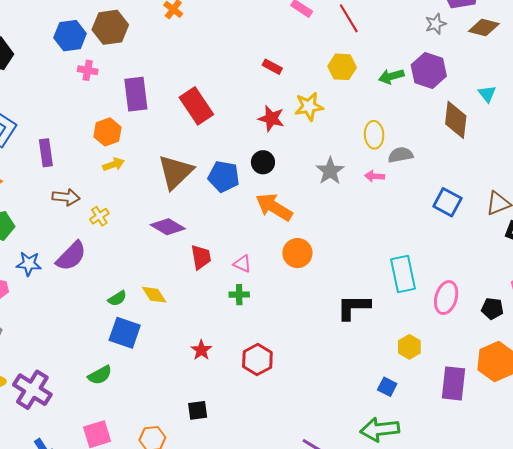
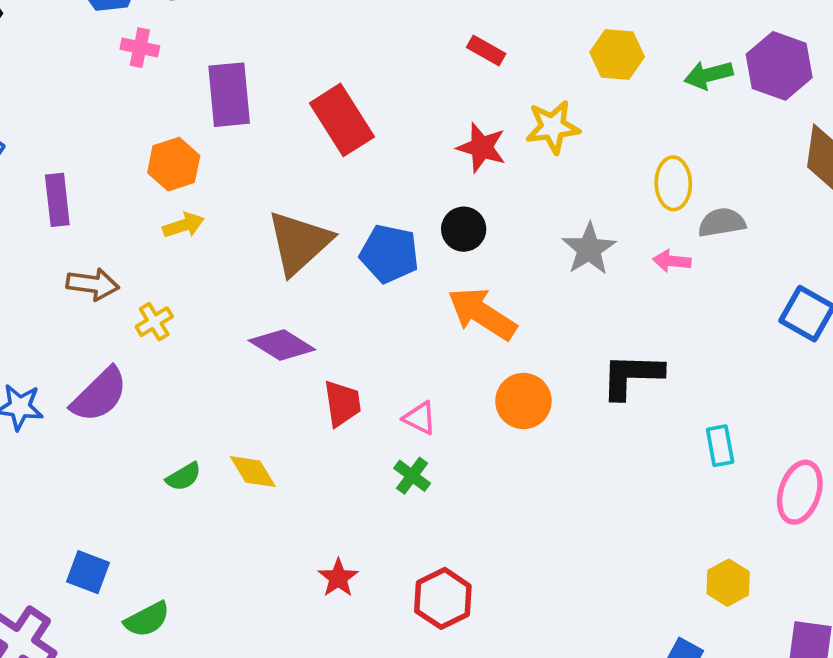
cyan rectangle: (403, 274) -> (720, 446), size x0.6
green cross: (239, 295) -> (412, 476), turned 36
black L-shape: (353, 307) -> (632, 376), moved
blue square: (125, 333) -> (88, 572), moved, size x0.7

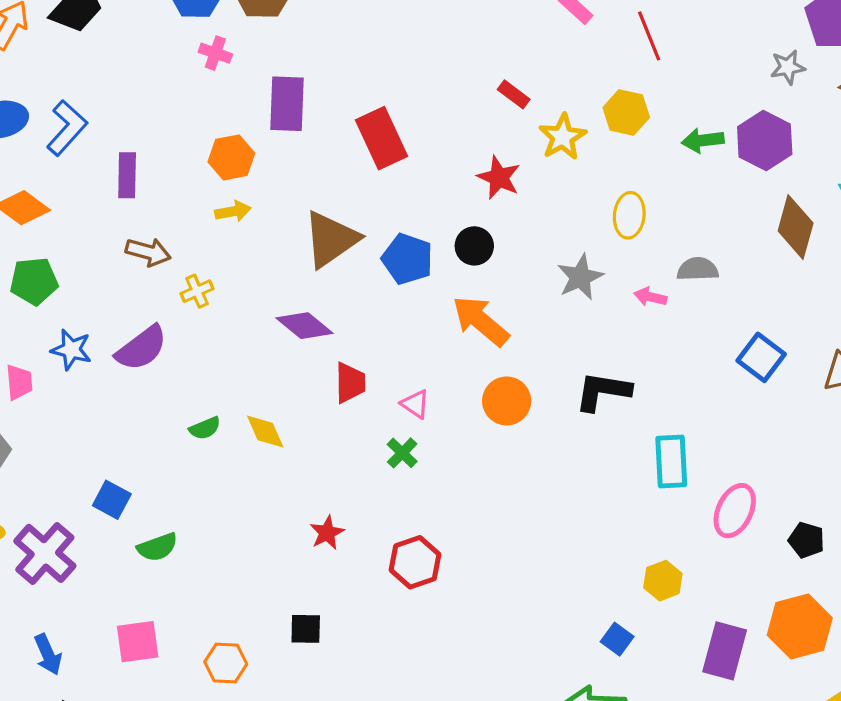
yellow star: (553, 127) -> (563, 137), moved, turned -30
yellow ellipse: (673, 183) -> (629, 215), moved
cyan rectangle: (720, 446) -> (671, 462), size x1.5

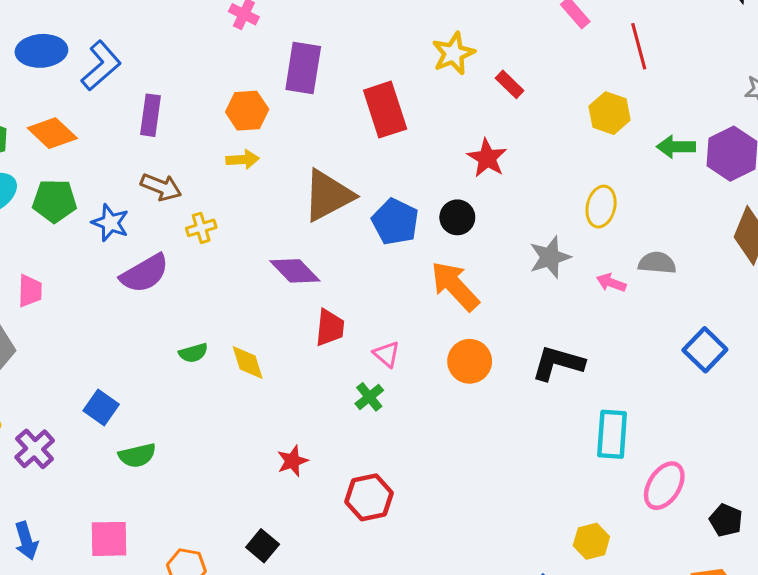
yellow star: (563, 137) -> (453, 53), moved
blue star: (71, 350) -> (110, 223), moved
purple cross: (45, 553) -> (35, 449), size x0.7
black square: (306, 629) -> (263, 546), turned 32

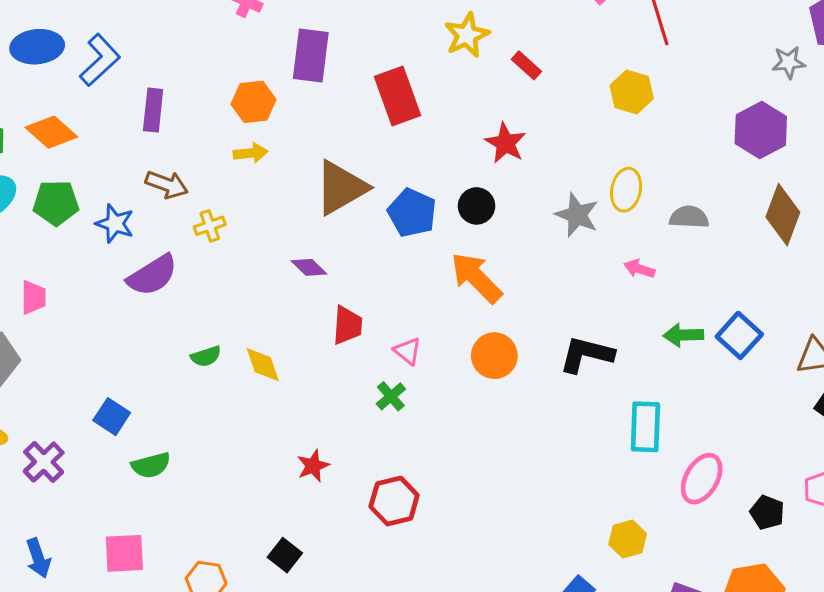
green arrow: (676, 147) -> (683, 335), moved
gray star: (550, 257) -> (577, 215), moved, turned -30
gray semicircle: (657, 263) -> (689, 217), moved
purple diamond: (295, 271) -> (309, 267), size x0.7

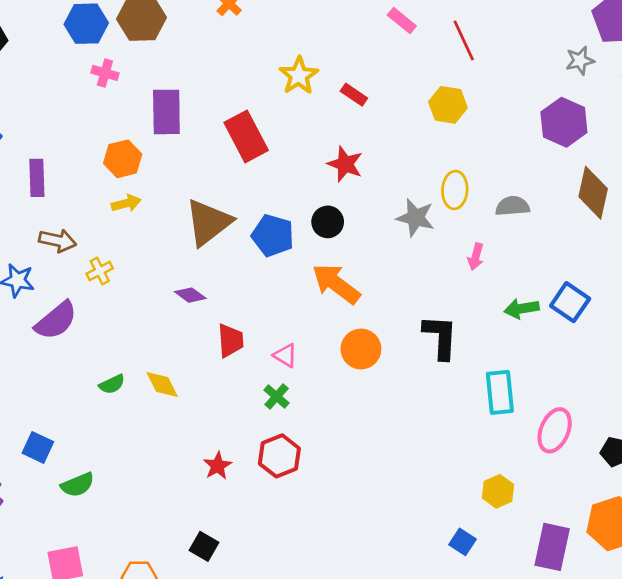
pink arrow: (639, 269) -> (476, 257), turned -85
black L-shape: (586, 354) -> (440, 337), turned 87
red hexagon: (394, 501) -> (279, 456), moved

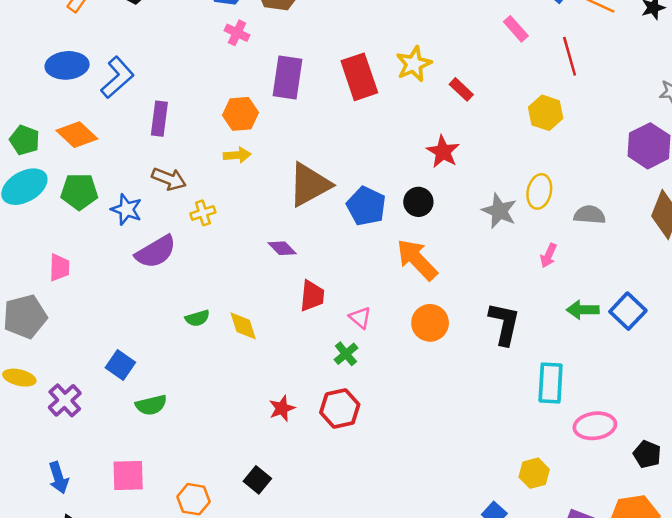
red rectangle: (246, 136) -> (359, 77), moved
pink ellipse: (555, 430) -> (595, 426), turned 51

